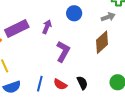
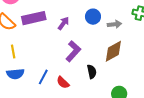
gray arrow: (108, 17) -> (114, 24), moved
black semicircle: (82, 83) -> (92, 72), moved

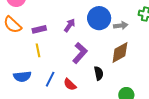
blue circle: (93, 17) -> (99, 18), size x1.5
purple rectangle: (34, 18) -> (39, 29), moved, size x0.6
yellow line: (13, 52) -> (38, 50), moved

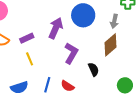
purple arrow: (70, 25) -> (56, 28), size x1.5
gray arrow: (121, 26) -> (114, 21), moved, turned 120

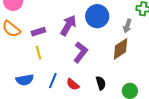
black semicircle: (94, 69) -> (101, 83), moved

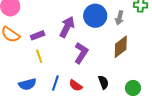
gray arrow: (127, 26) -> (119, 18), moved

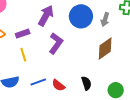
purple arrow: (67, 27) -> (46, 16), moved
purple L-shape: (81, 53) -> (56, 43), moved
blue line: (55, 83) -> (38, 82), turned 49

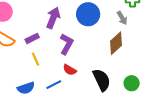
gray arrow: (105, 20) -> (122, 18), moved, turned -40
black semicircle: (86, 83) -> (102, 80), size x1.6
red semicircle: (58, 85) -> (70, 70), moved

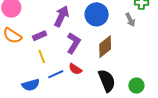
brown diamond: (116, 43) -> (105, 47), moved
blue line: (54, 85) -> (56, 74), moved

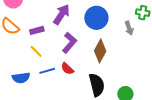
brown diamond: (105, 47) -> (100, 51), turned -30
yellow line: (42, 57) -> (36, 51), turned -32

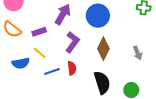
gray arrow: (129, 28) -> (138, 53), moved
red semicircle: (67, 69) -> (72, 68), turned -136
blue semicircle: (21, 78) -> (21, 63), moved

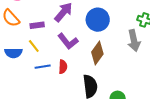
purple L-shape: (72, 42) -> (68, 41), turned 95
gray arrow: (138, 53) -> (134, 41), moved, size x1.5

